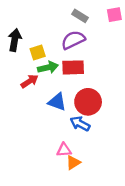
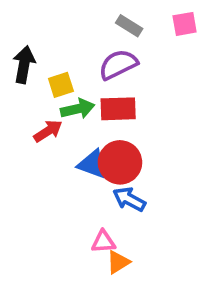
red circle: (88, 102) -> (120, 162), moved

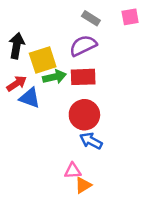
yellow square: (61, 85) -> (43, 60), size x1.5
red arrow: (48, 131) -> (17, 83), moved
blue triangle: (92, 164) -> (30, 98), moved

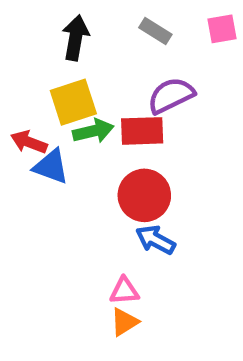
black arrow: (17, 46) -> (75, 38), moved
purple semicircle: (83, 46) -> (171, 95), moved
red arrow: (17, 83) -> (29, 142), turned -126
orange triangle: (83, 185) -> (124, 322), moved

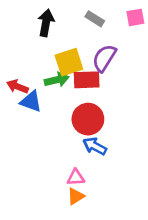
purple semicircle: (171, 95) -> (104, 58), turned -32
yellow square: (73, 102) -> (69, 62), moved

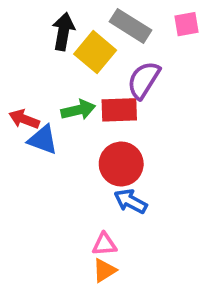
gray rectangle: (95, 19) -> (131, 26), size x1.5
yellow square: (69, 62) -> (95, 52), moved, turned -32

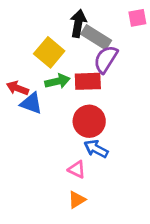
gray rectangle: (131, 26) -> (96, 37), moved
black arrow: (63, 32) -> (78, 23), moved
yellow square: (95, 52) -> (49, 52), moved
pink triangle: (104, 244) -> (77, 169), moved, turned 30

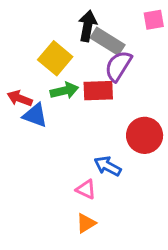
red circle: (89, 121) -> (145, 135), moved

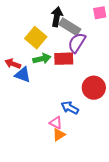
orange triangle: (86, 223) -> (59, 135), moved

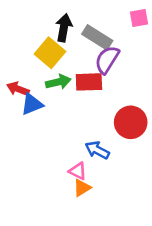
black arrow: (57, 17) -> (64, 28), moved
blue triangle: (23, 75) -> (32, 104), turned -42

